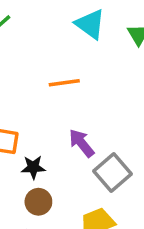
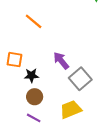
orange line: (64, 83) -> (34, 21), moved, turned 48

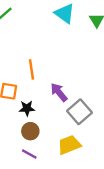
orange line: (34, 21) -> (31, 69), moved, turned 42

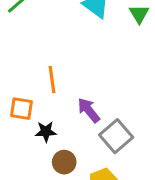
brown circle: (30, 131) -> (64, 162), moved

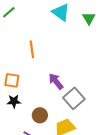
orange line: (52, 80) -> (32, 49), moved
black star: (46, 132) -> (14, 101), moved

